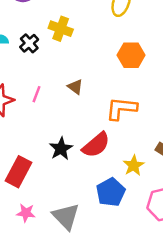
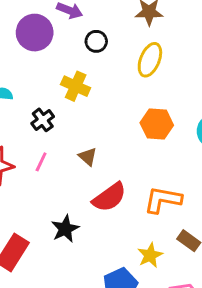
black cross: (29, 43) -> (43, 120), moved
orange L-shape: (121, 109) -> (163, 200), moved
red semicircle: (96, 145) -> (109, 197), moved

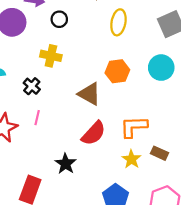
yellow ellipse: (150, 60) -> (118, 22), moved
brown triangle: (88, 157) -> (89, 94), moved, size x1.6
yellow star: (150, 255) -> (131, 159), moved

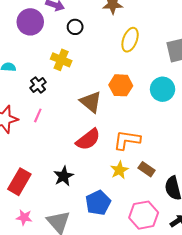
black star: (66, 164) -> (64, 176), moved

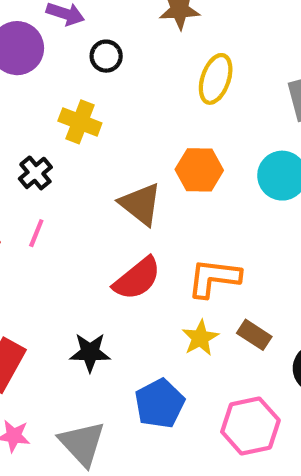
black star: (64, 176) -> (90, 352), turned 30

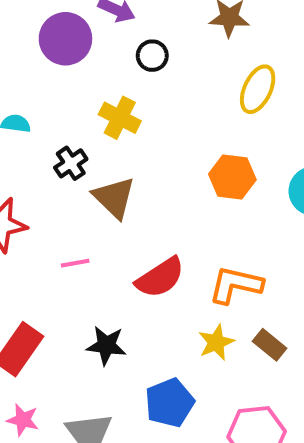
brown triangle: (141, 204) -> (114, 198), moved
pink line: (36, 233) -> (75, 263), moved, turned 52

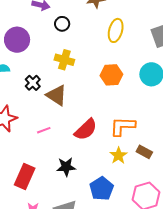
purple circle: (65, 39) -> (17, 40), moved
yellow cross: (120, 118) -> (64, 60), moved

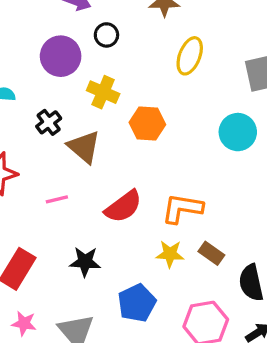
purple circle: (17, 40) -> (61, 56), moved
orange hexagon: (111, 75) -> (147, 123), moved
yellow star: (118, 156) -> (170, 254), turned 30

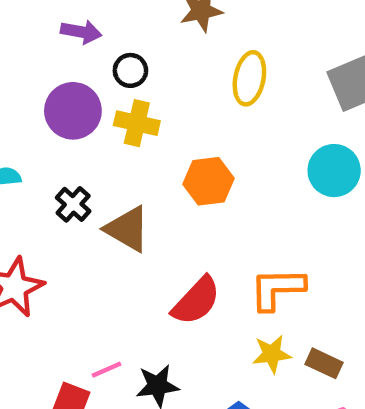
yellow cross: (103, 92) -> (137, 123), moved
pink line: (57, 199) -> (107, 370), moved
brown rectangle: (211, 253) -> (324, 363), moved

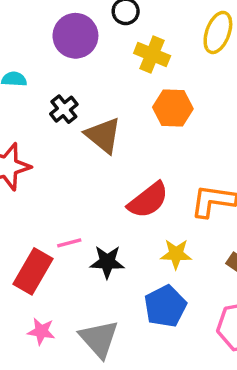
yellow cross: (137, 123) -> (152, 55), moved
yellow star: (272, 354) -> (176, 254), moved

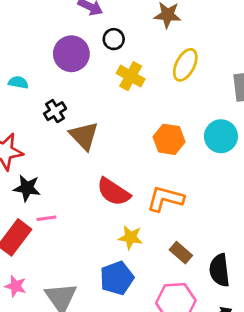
orange hexagon: (173, 108) -> (169, 139), moved
red semicircle: (148, 200) -> (113, 192), turned 64
black star: (107, 262) -> (27, 188), moved

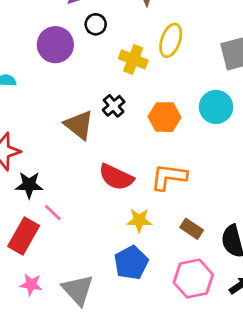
yellow cross: (131, 76) -> (133, 59), moved
black cross: (55, 111) -> (114, 106), moved
pink line: (46, 218) -> (53, 212), turned 60

